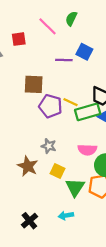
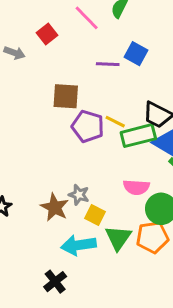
red square: (19, 39) -> (47, 34), turned -32
gray star: (49, 146) -> (79, 195), moved
cyan arrow: (66, 215) -> (79, 245), moved, size x1.6

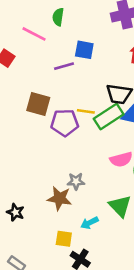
brown square: (66, 96) -> (38, 104), turned 30
yellow square: (95, 215) -> (64, 239), moved
cyan arrow: (79, 245) -> (89, 223), size x0.6

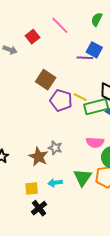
green semicircle: (58, 17) -> (97, 19), moved
purple line: (64, 66) -> (85, 58), moved
yellow square: (64, 239) -> (32, 189), turned -32

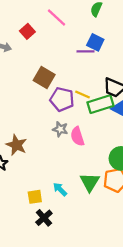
pink semicircle: (95, 142) -> (77, 136), moved, turned 72
gray star: (55, 148) -> (60, 129), moved
brown star: (38, 157) -> (16, 145), moved
cyan arrow: (55, 183) -> (60, 189), turned 56

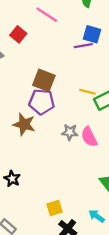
purple pentagon: (62, 99) -> (42, 102), moved
brown star: (16, 145) -> (24, 124), moved
cyan arrow: (60, 189) -> (97, 216), moved

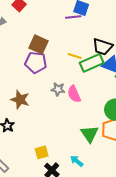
brown star: (24, 124) -> (20, 100), moved

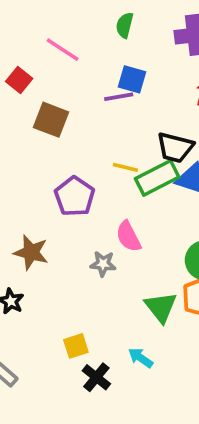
brown square: (39, 44) -> (51, 120), moved
purple pentagon: (36, 62) -> (75, 196), moved, turned 30
gray star: (58, 89) -> (103, 264), moved

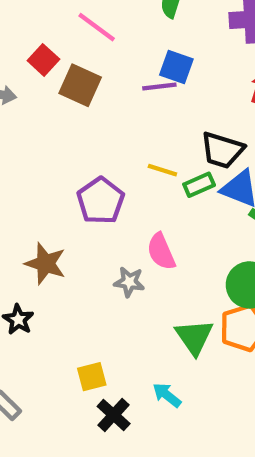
brown square: (51, 120) -> (80, 85), moved
green rectangle: (157, 178) -> (199, 185), size x0.6

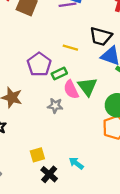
green rectangle: (199, 185) -> (59, 73), moved
green triangle: (194, 337) -> (87, 87), moved

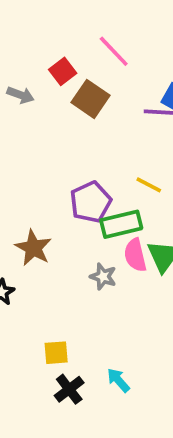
green rectangle: (59, 73) -> (121, 224), size x1.5

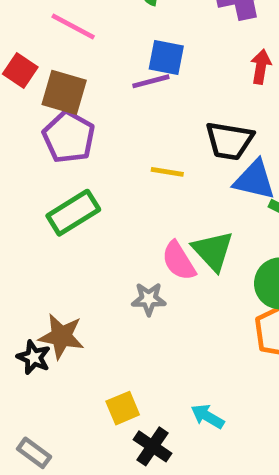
purple pentagon: (91, 202) -> (69, 137), moved
green rectangle: (121, 224) -> (73, 213), moved
brown star: (33, 248) -> (61, 336), moved

